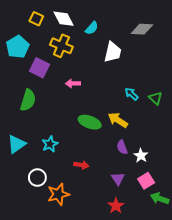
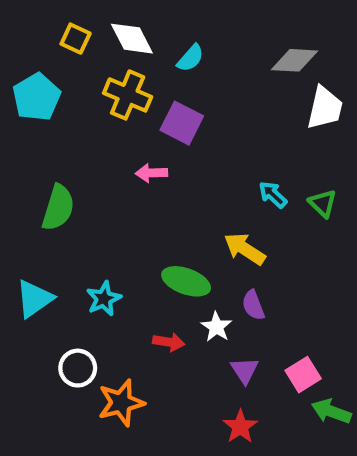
white trapezoid: (113, 52) -> (325, 108), moved
purple square: (39, 68) -> (182, 123), moved
green ellipse: (90, 122) -> (186, 281), moved
white star: (141, 156) -> (216, 327), moved

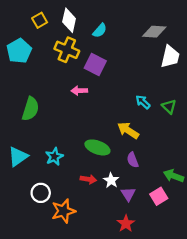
yellow square: (76, 39) -> (40, 20), turned 35
white diamond: (132, 39) -> (69, 20), turned 40
white star: (216, 327) -> (111, 180), moved
green arrow: (331, 411) -> (174, 176), moved

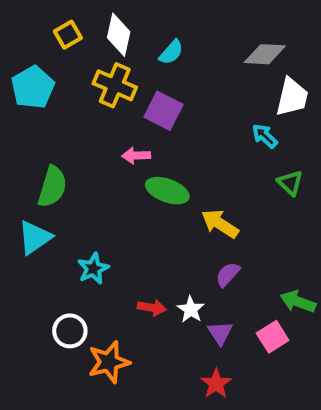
cyan arrow: (143, 102) -> (265, 136), moved
green ellipse: (97, 147) -> (167, 191), moved
cyan triangle: (18, 157) -> (35, 237), moved
purple semicircle: (133, 160) -> (228, 274), turned 63

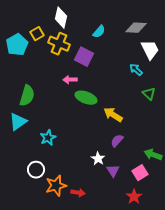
yellow square: (68, 35) -> (37, 34), moved
cyan semicircle: (171, 52) -> (99, 32), moved
white trapezoid: (292, 97) -> (150, 50), turned -40
red arrow: (152, 308) -> (78, 193), moved
red star: (216, 384) -> (134, 197), moved

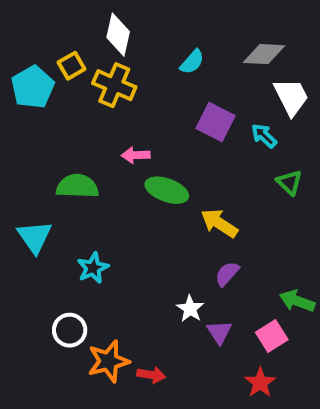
purple square: (84, 57) -> (215, 122), moved
green semicircle: (27, 96) -> (77, 186), moved, turned -105
cyan triangle: (18, 122) -> (35, 237), turned -30

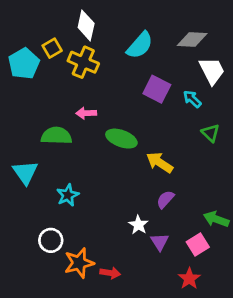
cyan semicircle: (192, 62) -> (140, 45), size x1.5
pink arrow: (136, 155) -> (86, 113), moved

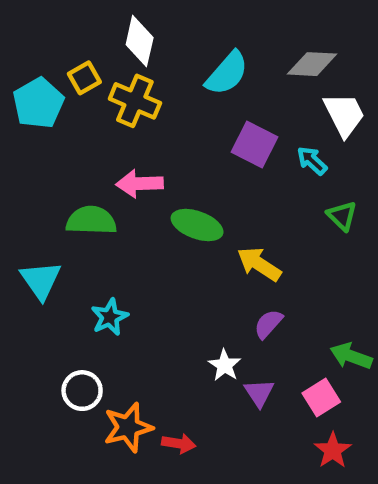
pink arrow: (86, 113) -> (140, 184), size x1.4
red star: (189, 279) -> (333, 450), moved

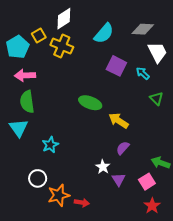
white diamond: (140, 41) -> (64, 19), turned 45
pink arrow: (140, 184) -> (25, 75), moved
green semicircle: (91, 220) -> (27, 102), moved, turned -100

